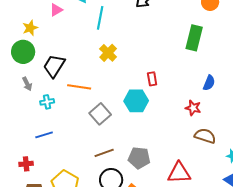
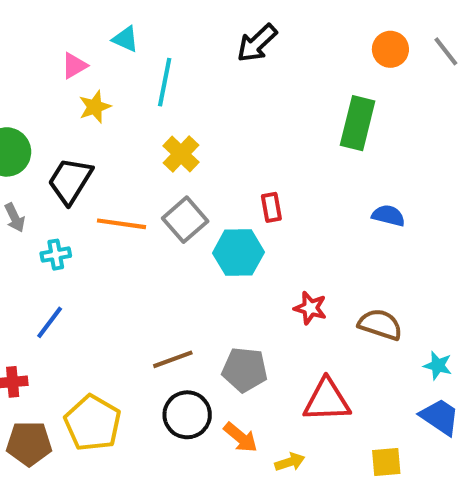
yellow star: (30, 28) -> (95, 107), moved
blue semicircle: (209, 83) -> (388, 216), turned -98
red star: (193, 108) -> (310, 308), moved
gray square: (100, 114) -> (185, 220), moved
blue line: (44, 135) -> (50, 322), turned -36

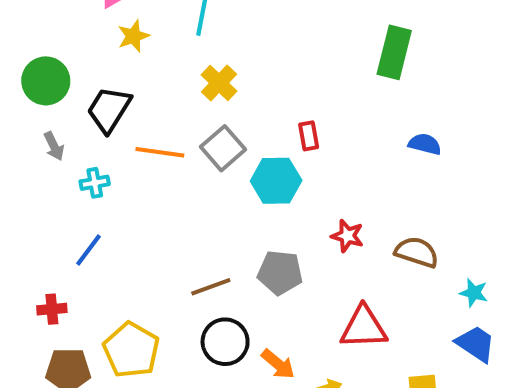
gray pentagon: (245, 370) -> (280, 272), moved

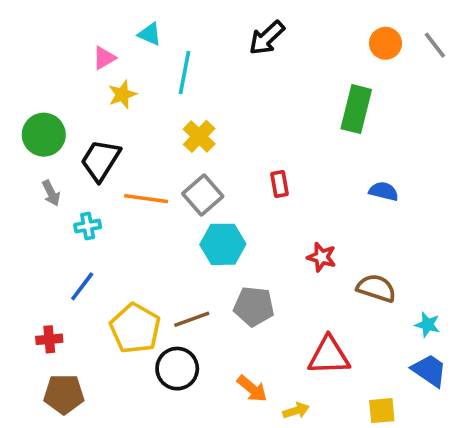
cyan hexagon: (276, 181) -> (223, 244), moved
red star: (347, 236) -> (322, 257), moved
black circle: (225, 342) -> (177, 369), moved
yellow pentagon: (131, 350) -> (135, 328), moved

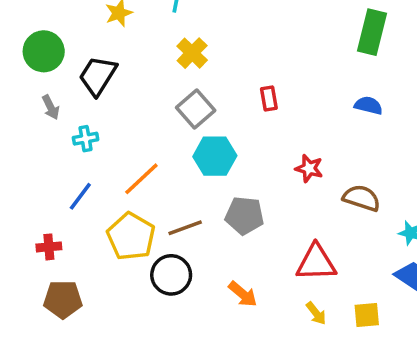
green rectangle: (356, 109) -> (372, 32), moved
orange line: (146, 199) -> (141, 179), moved, turned -51
yellow arrow: (296, 411) -> (316, 313), moved, turned 70

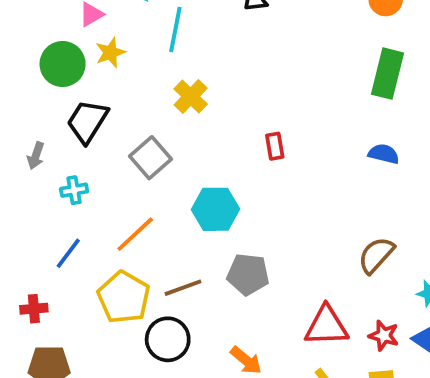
green circle: (44, 51) -> (63, 64), moved
gray arrow: (51, 107) -> (36, 156), turned 45
gray square: (196, 109) -> (150, 158), moved
red star: (309, 168) -> (384, 335), moved
brown semicircle: (362, 198) -> (376, 255), turned -66

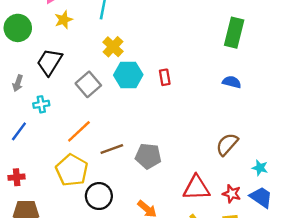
green circle: (63, 64) -> (18, 28), moved
cyan hexagon: (215, 209) -> (128, 75), moved
blue line: (68, 253) -> (19, 131), moved
brown line: (183, 288) -> (112, 149), moved

